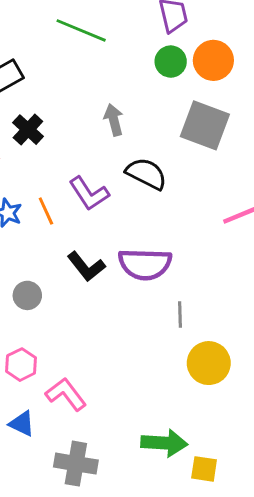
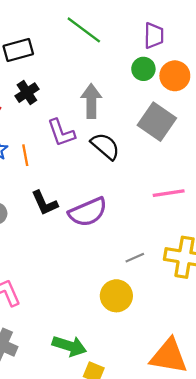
gray arrow: (114, 120) -> (91, 101), size x1.4
purple L-shape: (89, 193) -> (61, 133), moved
purple semicircle: (145, 264) -> (88, 212), turned -39
gray line: (180, 315) -> (135, 258), moved, turned 54

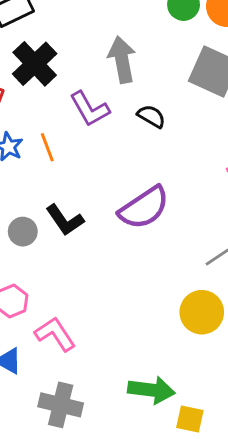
black cross: (27, 93) -> (35, 64), size x1.4
black semicircle: (105, 146) -> (151, 116), size x0.7
black L-shape: (45, 203) -> (65, 220), moved

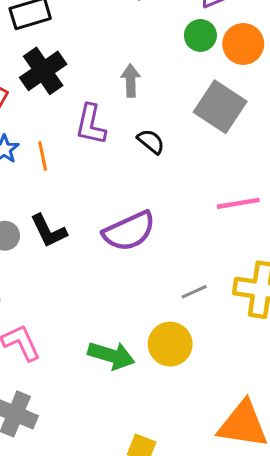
gray arrow: (122, 60) -> (131, 81), size x0.7
purple L-shape: (90, 109) -> (91, 124), turned 33
green arrow: (151, 390) -> (111, 355), moved

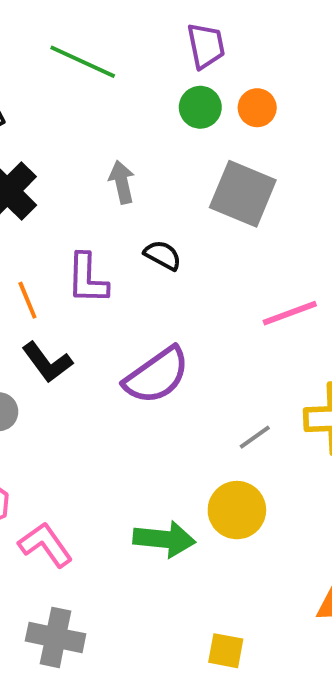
orange circle: (243, 44) -> (257, 108), size x0.7
purple L-shape: (91, 124) -> (87, 279), moved
black L-shape: (49, 231) -> (47, 362), moved

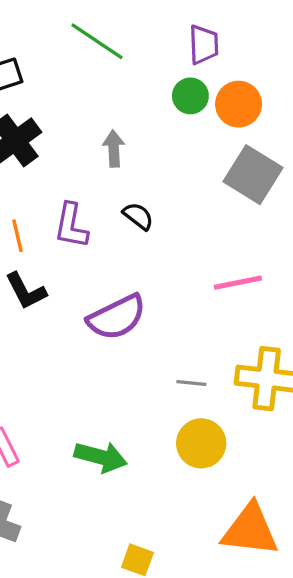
orange circle: (257, 108) -> (239, 104), size x1.4
gray square: (243, 194) -> (253, 175), moved
gray line: (255, 437) -> (191, 383), turned 32
yellow circle: (237, 510) -> (201, 443), moved

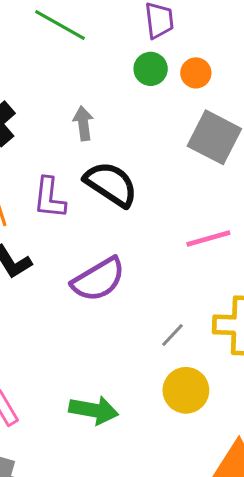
orange circle: (239, 104) -> (196, 73), size x0.7
black semicircle: (138, 216) -> (111, 184), size x1.8
gray line: (191, 383) -> (172, 335), turned -48

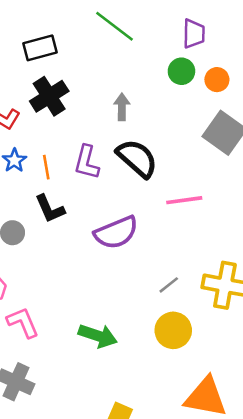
pink line: (208, 239) -> (184, 200), moved

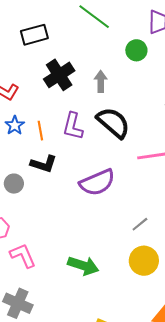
green circle: (181, 71) -> (136, 50), moved
black cross: (49, 96) -> (59, 75), moved
black L-shape: (50, 209) -> (44, 164), turned -48

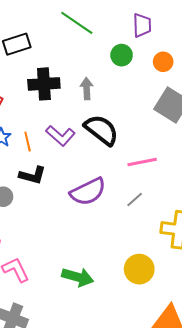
black cross: (59, 75) -> (44, 84), turned 32
purple L-shape: (73, 126) -> (60, 136), turned -60
gray line: (140, 224) -> (135, 200), moved

